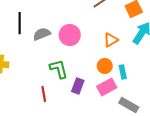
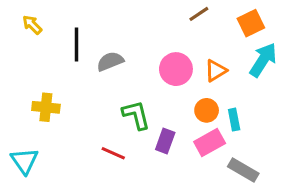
pink circle: (70, 35) -> (176, 69), moved
red line: (44, 94) -> (113, 153), turned -56

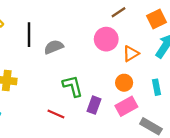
pink circle: (176, 69) -> (106, 39), moved
cyan rectangle: (234, 120) -> (157, 87), moved

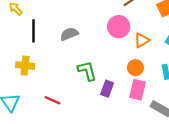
black line: (29, 35) -> (33, 31), moved
pink rectangle: (126, 106) -> (138, 90), turned -48
red line: (56, 114) -> (52, 100), moved

